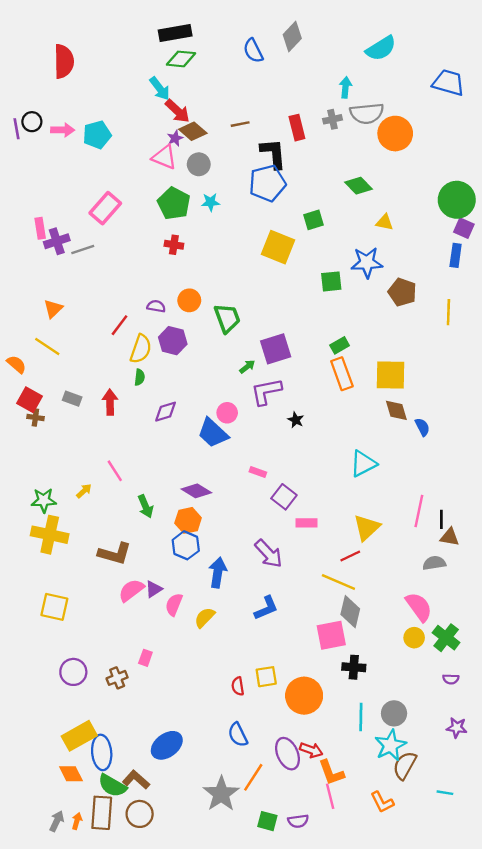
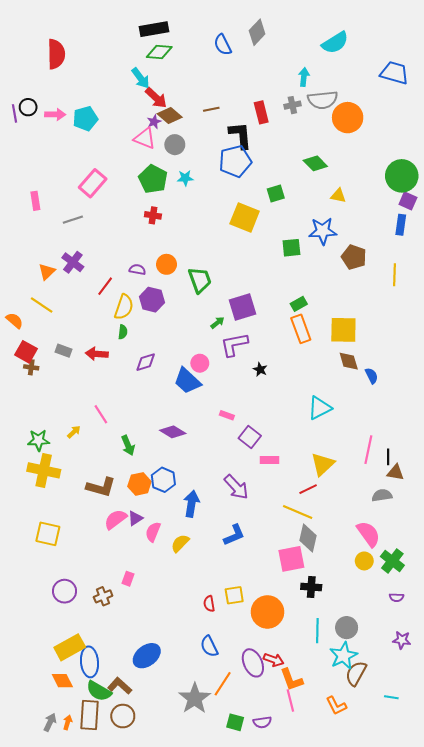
purple cross: (57, 241) -> (73, 262), moved, turned -35
red arrow: (110, 402) -> (97, 354), turned -85
orange hexagon: (188, 520) -> (139, 484), moved

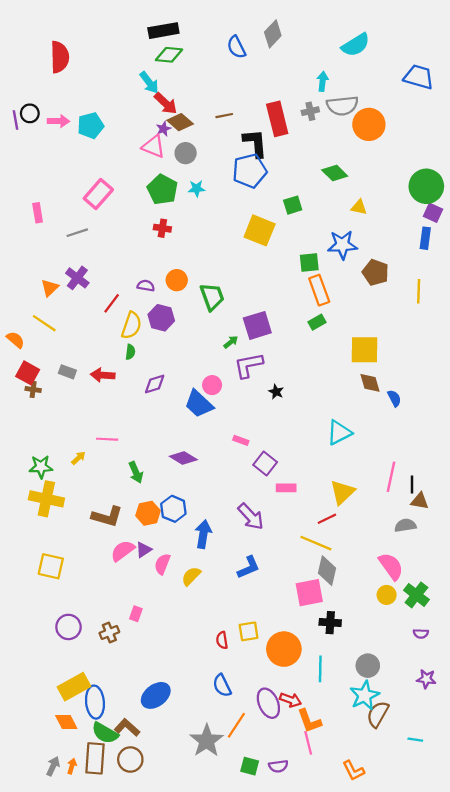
red rectangle: (261, 112) -> (277, 119), size x1.4
orange rectangle: (301, 329) -> (319, 290), moved
pink line: (101, 414) -> (107, 439), turned -54
cyan line: (317, 631) -> (320, 669), moved
orange L-shape: (336, 706) -> (353, 771), moved

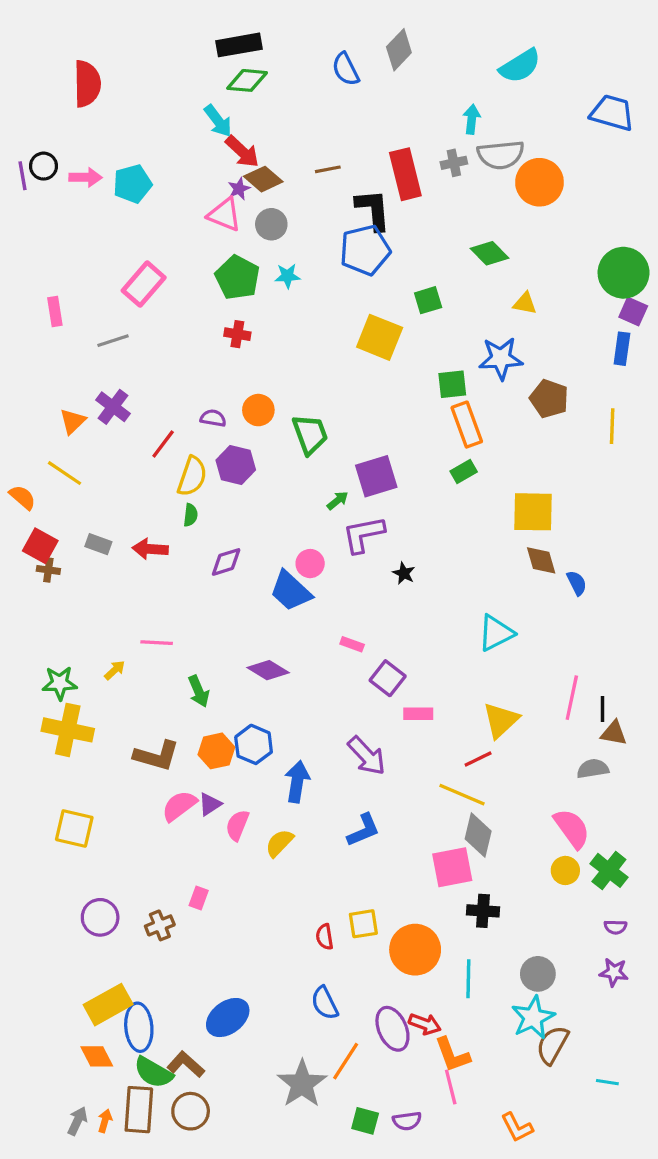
purple star: (426, 679) -> (614, 972), moved

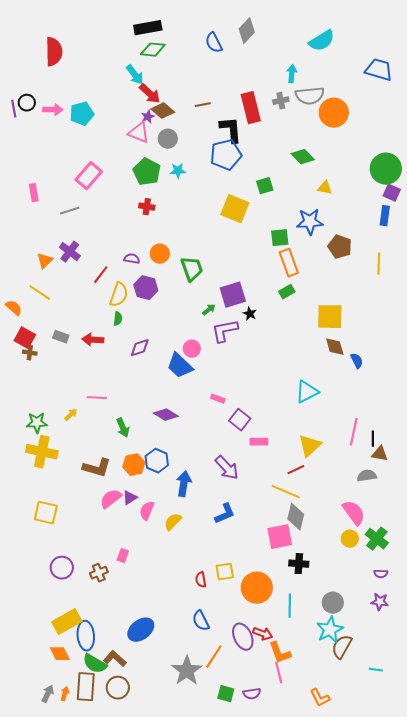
black star: (404, 573) -> (250, 314), moved

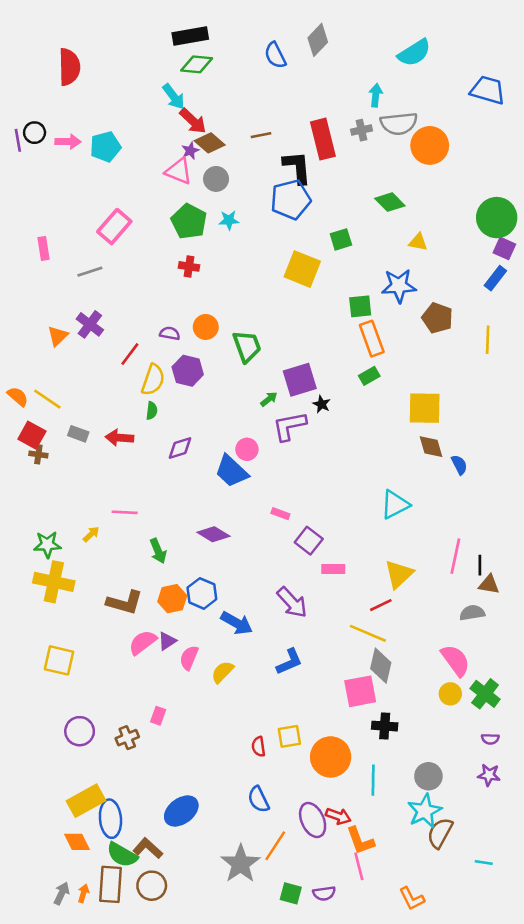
blue rectangle: (385, 216) -> (495, 278), turned 30
yellow line: (40, 293) -> (47, 399), moved
blue arrow: (184, 484) -> (237, 623), turned 110

